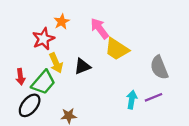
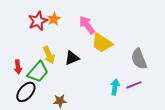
red star: (43, 39) -> (38, 21), moved

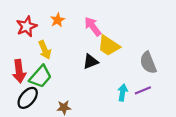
red star: (38, 21) -> (27, 26), moved
yellow arrow: (49, 55) -> (45, 50), moved
black triangle: (72, 58) -> (91, 62), moved
red arrow: (18, 67) -> (19, 71), size x1.5

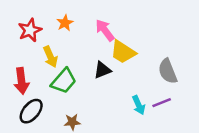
green trapezoid: (40, 77) -> (64, 81), moved
cyan arrow: (123, 93) -> (139, 105), turned 147

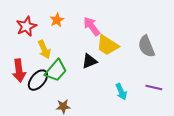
gray semicircle: (168, 71) -> (146, 46), moved
purple line: (162, 103) -> (154, 87), moved, turned 35
black ellipse: (31, 111) -> (38, 80), moved

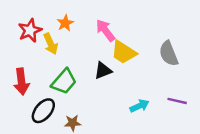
yellow arrow: (44, 49) -> (51, 44), moved
black ellipse: (38, 80) -> (43, 111), moved
cyan arrow: (121, 92) -> (139, 106), turned -91

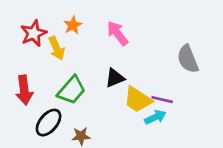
yellow trapezoid: (124, 52) -> (138, 100), moved
purple line: (177, 101) -> (162, 100), moved

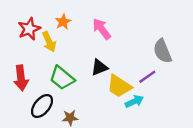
green trapezoid: (72, 90) -> (62, 78), turned 88
purple line: (162, 100) -> (147, 77), moved, turned -48

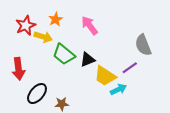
yellow arrow: (49, 42) -> (43, 37), turned -48
green trapezoid: (62, 78) -> (64, 54), moved

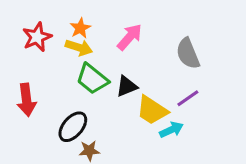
pink arrow: (90, 26) -> (130, 37), turned 78
yellow arrow: (43, 37) -> (79, 48), moved
gray semicircle: (143, 45) -> (188, 54), moved
black ellipse: (37, 94) -> (73, 127), moved

